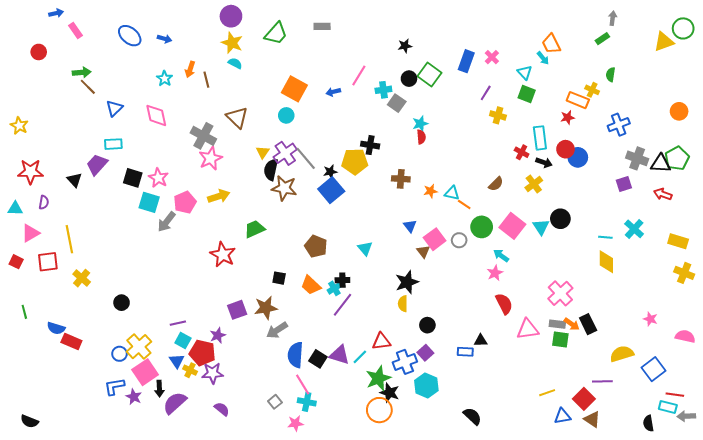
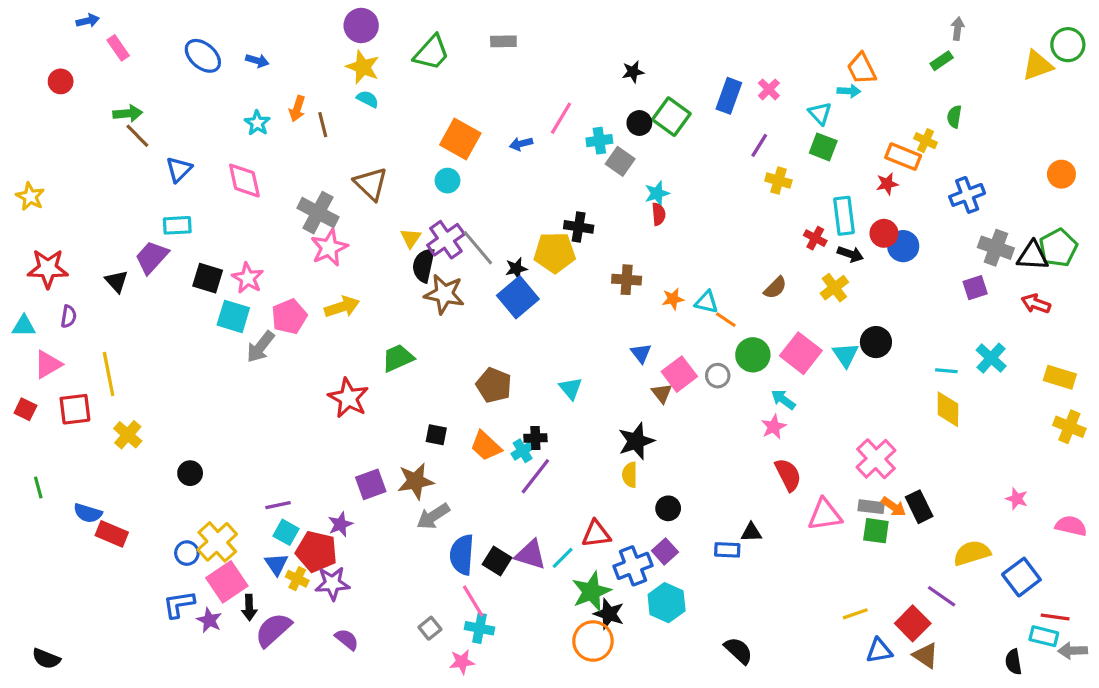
cyan arrow: (543, 58) -> (849, 91), turned -48
purple line: (602, 381) -> (942, 596), turned 36

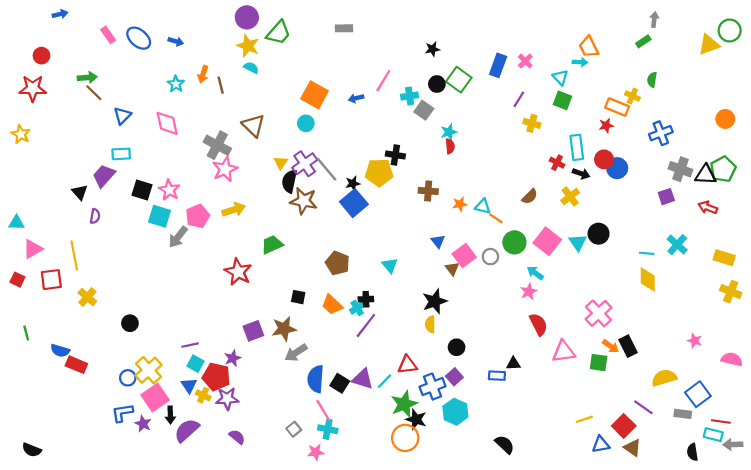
pink rectangle: (118, 48) -> (108, 35), moved
green trapezoid: (432, 53) -> (279, 33), moved
red star: (48, 268) -> (33, 88), moved
purple semicircle: (69, 316) -> (95, 216), moved
gray rectangle: (871, 507) -> (683, 414), moved

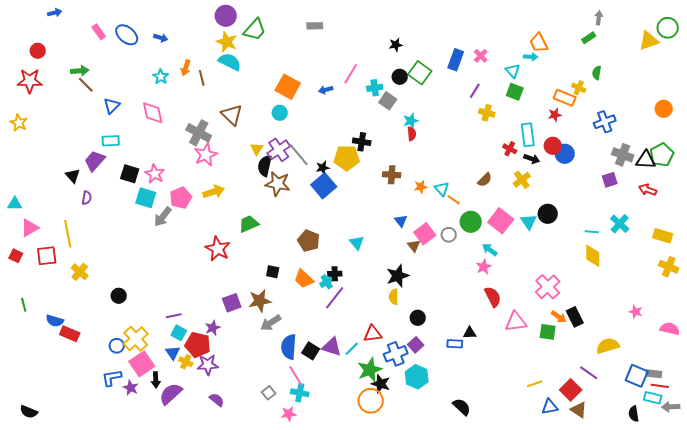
cyan semicircle: (251, 68) -> (230, 62), size x1.6
cyan triangle: (483, 206) -> (442, 189), turned 35
blue square: (698, 394) -> (637, 376), moved, turned -30
gray rectangle: (683, 414) -> (654, 374), moved

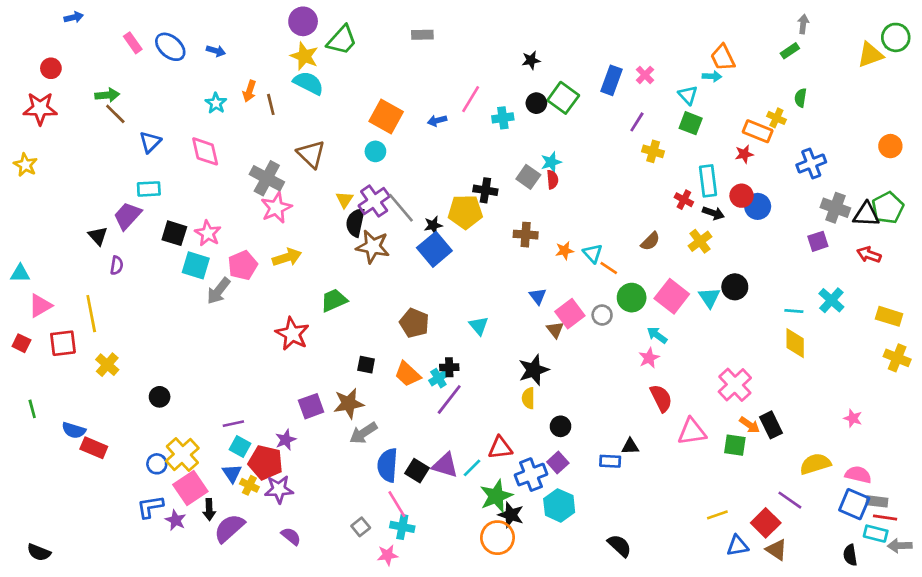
gray square: (388, 101) -> (528, 177), moved
pink semicircle: (670, 329) -> (858, 475), moved

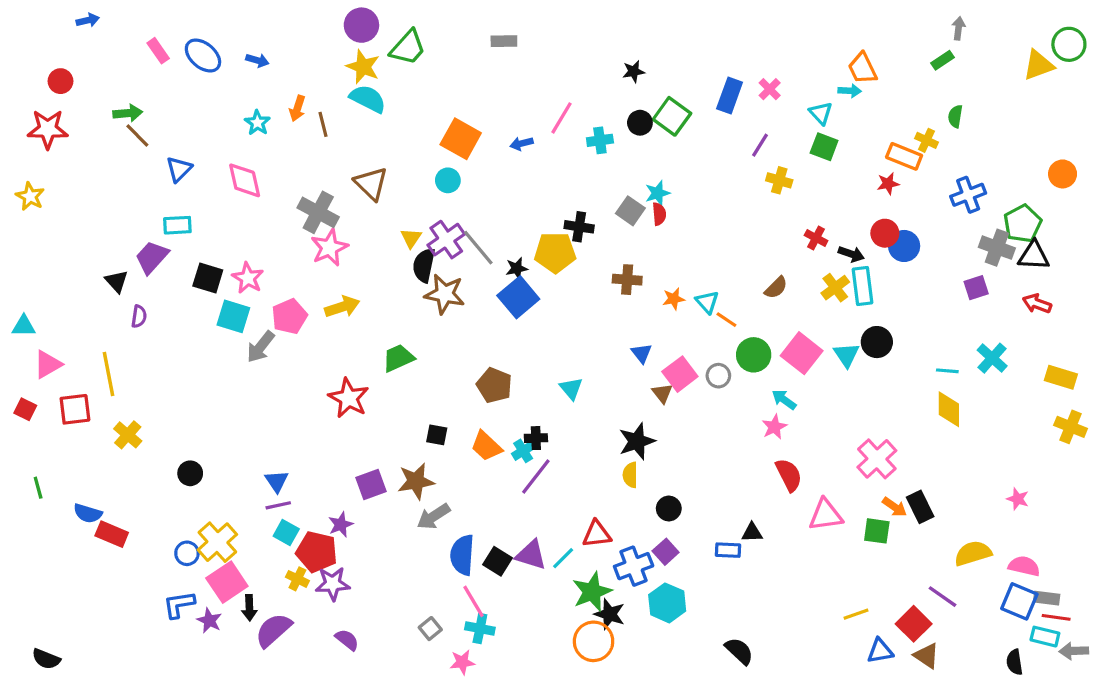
cyan rectangle: (708, 181) -> (862, 286), moved
green pentagon: (888, 208) -> (1023, 224), moved
blue triangle: (232, 473) -> (277, 481), moved

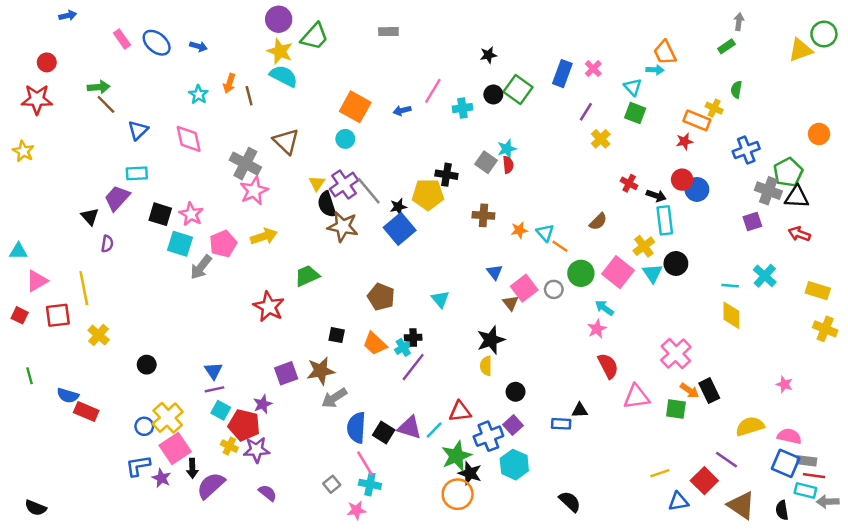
yellow cross: (779, 180) -> (601, 139), turned 30
black semicircle: (424, 265) -> (327, 204), turned -30
yellow cross: (835, 288) -> (644, 246), moved
brown triangle: (926, 656) -> (741, 505), moved, size x1.4

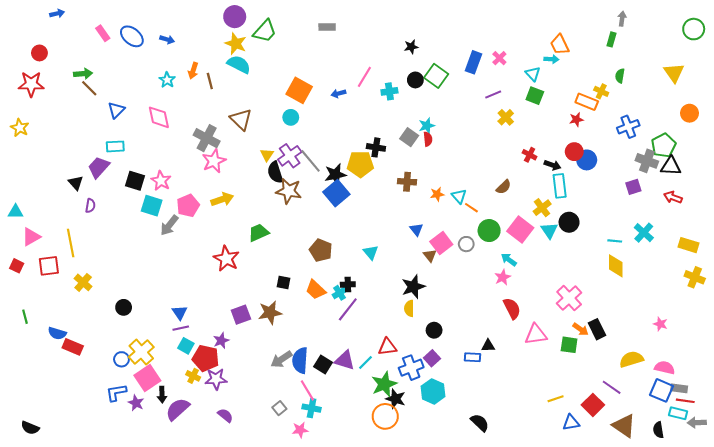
green rectangle: (726, 46) -> (612, 39), turned -40
yellow triangle: (800, 50) -> (674, 73), moved, turned -45
purple line: (586, 112) -> (493, 94), turned 35
black star: (398, 207) -> (335, 174), size x1.5
gray arrow: (334, 398) -> (281, 359), moved

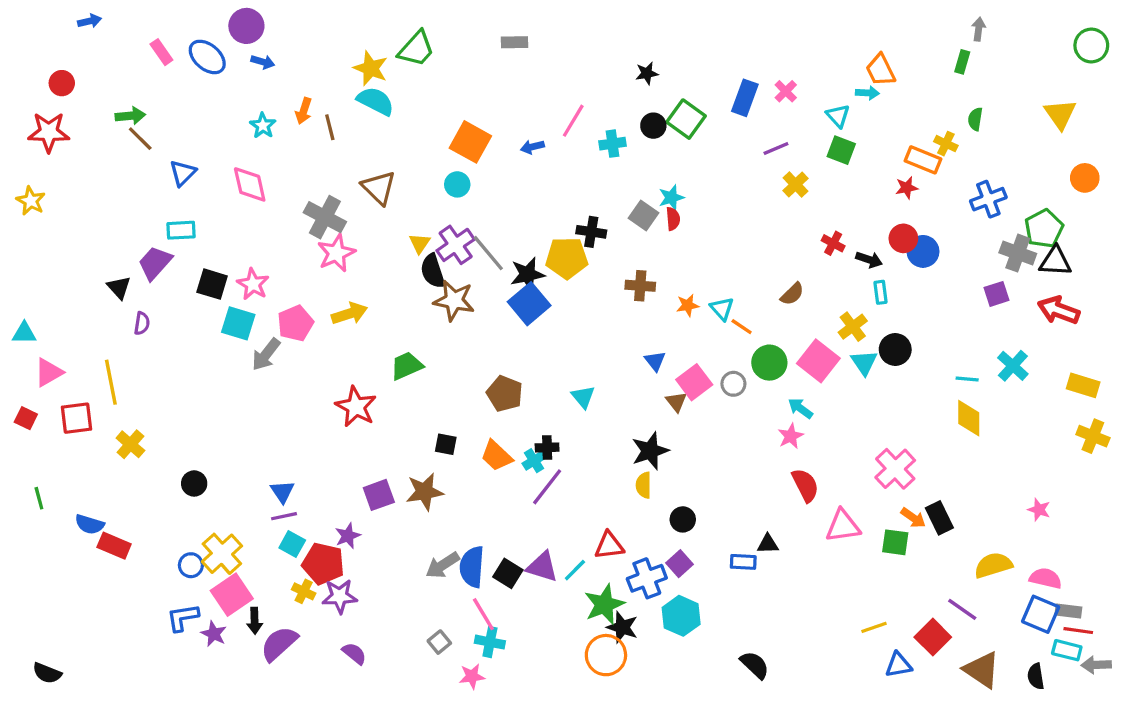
purple circle: (235, 17) -> (246, 26), moved
cyan rectangle: (560, 186) -> (880, 292), size x0.6
red arrow: (673, 197) -> (1059, 310), size x1.4

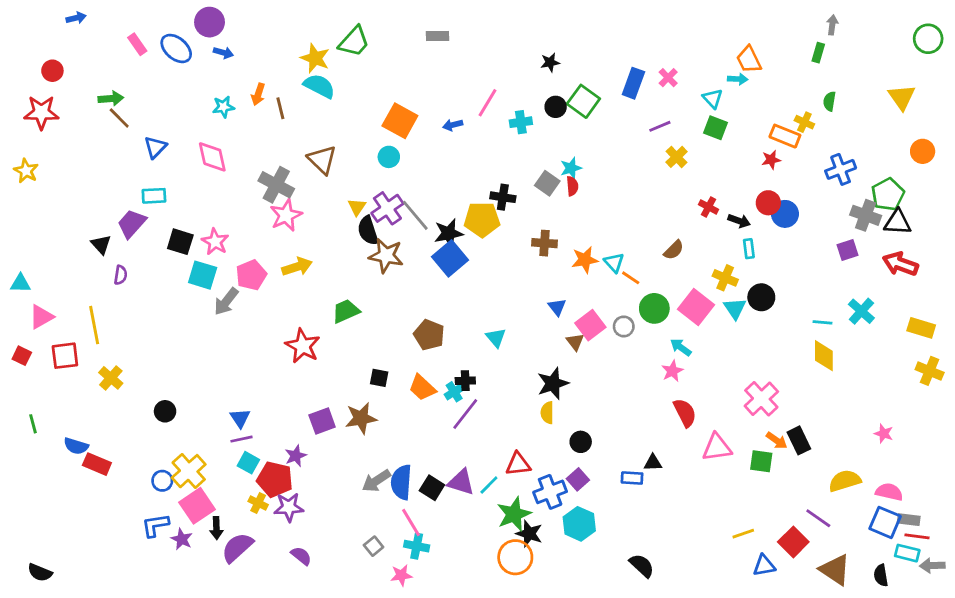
cyan star: (263, 126) -> (223, 107), turned 30
orange star: (688, 305) -> (585, 260), size x1.4
yellow cross: (853, 327) -> (725, 278), turned -30

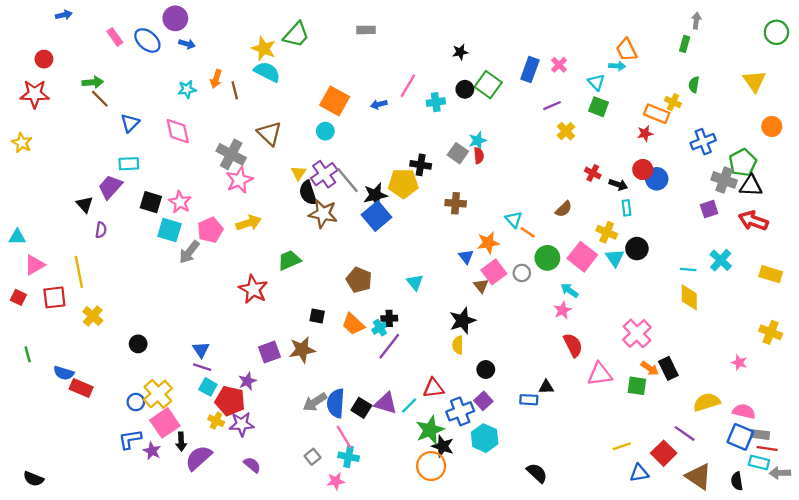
orange star: (585, 260) -> (488, 243), moved
yellow cross: (930, 371) -> (771, 332), moved
purple line: (241, 439) -> (202, 367), turned 30

